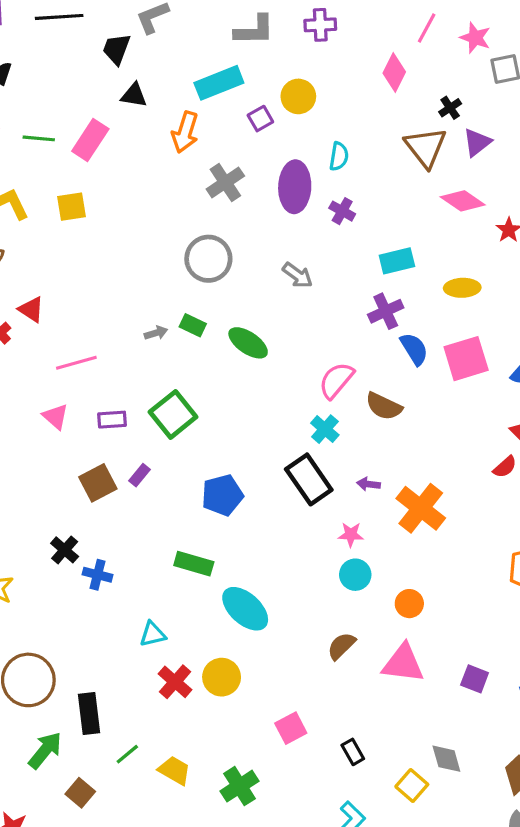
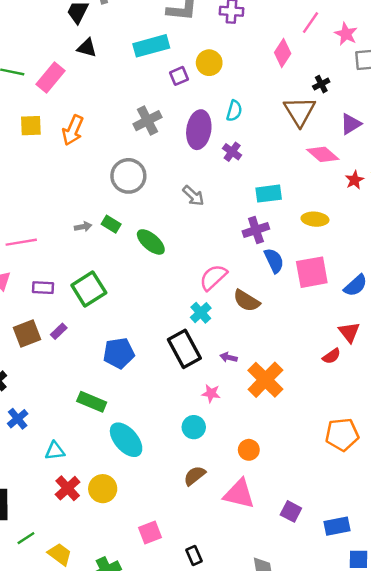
orange arrow: (185, 132) -> (73, 130), moved
purple triangle: (477, 142) -> (351, 124), moved
blue cross: (98, 575) -> (18, 419), moved, turned 30
cyan circle: (355, 575) -> (194, 427), moved

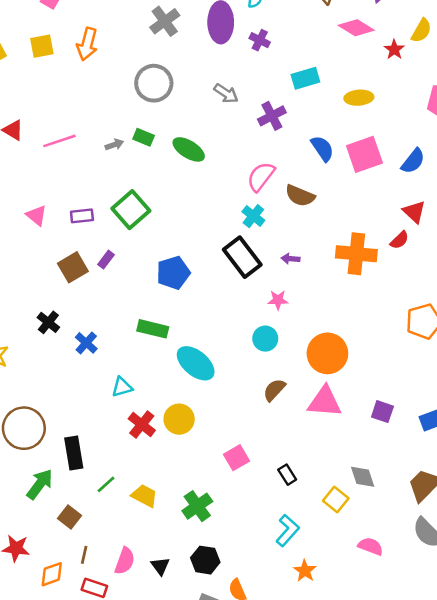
purple cross: (256, 230) -> (272, 116), moved
pink line: (21, 242) -> (59, 141), moved
orange cross: (265, 380) -> (356, 254), moved, turned -30
blue cross: (18, 419) -> (86, 343), moved
orange circle: (249, 450) -> (327, 353), size x1.8

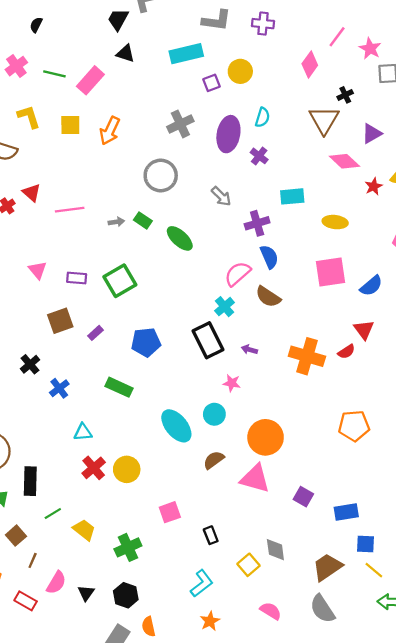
blue semicircle: (322, 148) -> (269, 257), moved
purple rectangle: (106, 260) -> (95, 333), moved
cyan ellipse: (196, 363) -> (176, 426), moved
brown line: (84, 555) -> (33, 560), moved

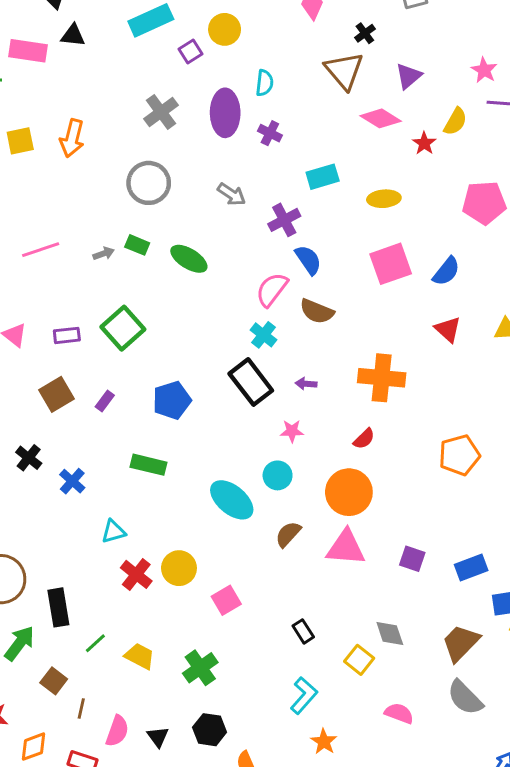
pink rectangle: (90, 80) -> (28, 51), moved, turned 68
red semicircle: (346, 352) -> (364, 439), moved
pink square: (170, 512) -> (226, 600), moved

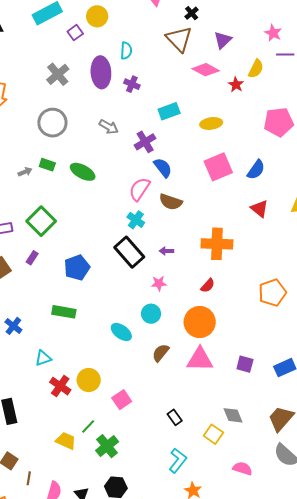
purple rectangle: (105, 401) -> (32, 258), moved
cyan ellipse: (232, 500) -> (121, 332), size x0.7
green line: (95, 643) -> (88, 427), moved

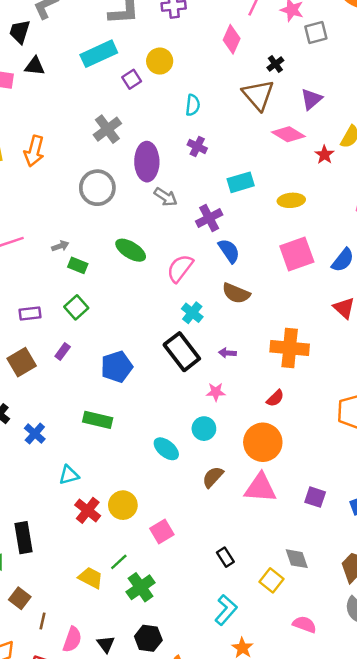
purple ellipse: (101, 72) -> (147, 162), moved
green rectangle: (47, 165) -> (78, 265), moved
pink semicircle: (140, 189) -> (180, 268), moved
green square: (41, 221) -> (76, 307), size x0.7

